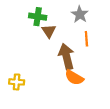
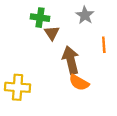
orange line: (86, 39) -> (104, 45), moved
yellow cross: (17, 82) -> (18, 87), size x1.5

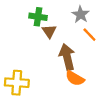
orange line: (104, 45) -> (89, 35), moved, turned -40

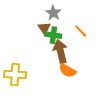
gray star: (80, 15) -> (53, 13), moved
green cross: (38, 17) -> (53, 35), moved

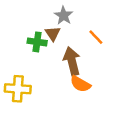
green cross: (53, 35) -> (37, 42), moved

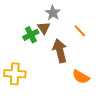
green cross: (37, 42) -> (31, 35), turned -35
orange semicircle: (80, 84) -> (81, 77), moved

